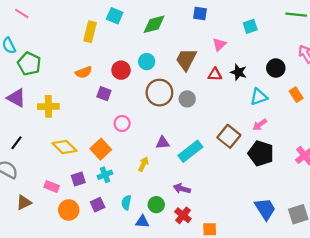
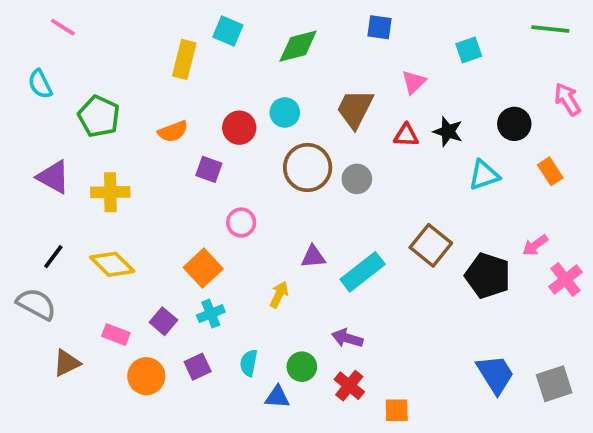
green pentagon: (29, 64) -> (99, 116), moved
pink arrow: (260, 125) -> (535, 245), moved
yellow diamond: (64, 147) -> (112, 264), moved
purple square: (78, 179) -> (163, 321), turned -32

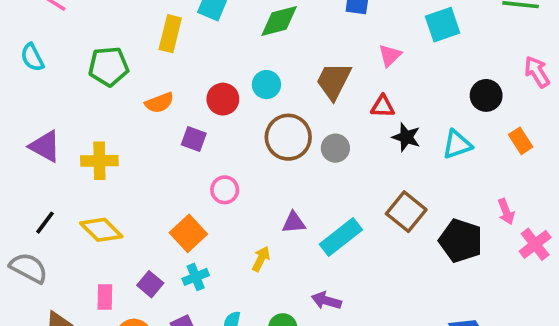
cyan square: (469, 50) -> (443, 25), size x1.4
green pentagon: (99, 116) -> (109, 66), moved, turned -30
black star: (448, 131) -> (406, 137), moved
pink arrow: (535, 245) -> (506, 212), turned -75
pink rectangle: (116, 334) -> (105, 297), turned 70

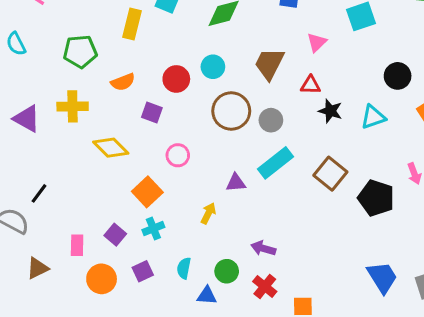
yellow cross: (99, 161) -> (73, 106), moved
black line: (45, 223) -> (39, 193), moved
yellow diamond: (101, 230) -> (111, 148), moved
cyan rectangle: (341, 237) -> (275, 163), moved

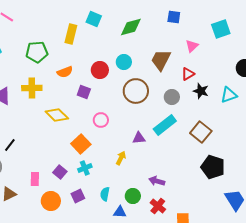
red triangle: (311, 85) -> (188, 74), turned -32
gray circle: (271, 120) -> (172, 97), moved
black pentagon: (376, 198) -> (213, 167), moved

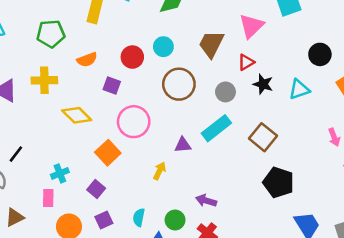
pink triangle: (192, 46) -> (251, 26), size x1.5
pink circle: (101, 120) -> (134, 122), size x1.6
cyan cross: (85, 168) -> (60, 173), moved
purple square: (60, 172) -> (96, 189), moved

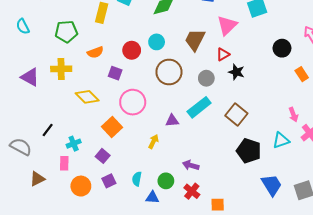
cyan triangle: (299, 89) -> (281, 140), moved
black line: (16, 154) -> (48, 130), moved

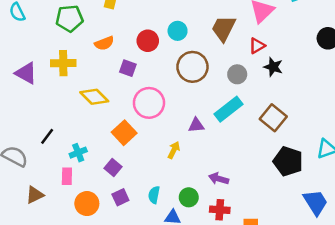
red cross: (192, 191) -> (220, 210), turned -35

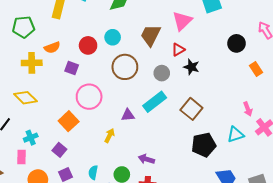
yellow cross: (63, 63) -> (32, 63), moved
yellow diamond: (94, 97) -> (26, 98), moved
black pentagon: (288, 161) -> (204, 145), turned -30

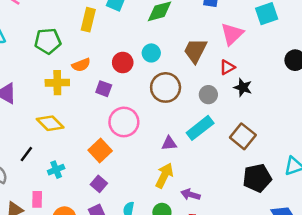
yellow arrow: (110, 136) -> (164, 176), moved, size x1.5
purple square: (59, 150) -> (99, 184), moved
pink rectangle: (21, 157) -> (37, 199), moved

